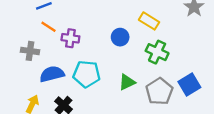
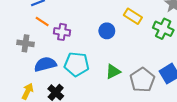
green cross: (157, 52) -> (163, 29), moved

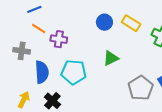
blue circle: (107, 31) -> (104, 22), moved
blue semicircle: (45, 64) -> (42, 72), turned 100
green triangle: (113, 72) -> (111, 58), moved

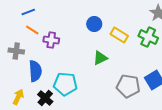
yellow rectangle: (131, 23) -> (119, 35), moved
cyan pentagon: (74, 72) -> (65, 84), moved
gray pentagon: (141, 88) -> (128, 86), turned -30

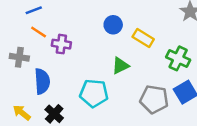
green cross: (148, 37) -> (178, 58), moved
cyan pentagon: (65, 84) -> (94, 93), moved
yellow arrow: (18, 97) -> (22, 113), turned -77

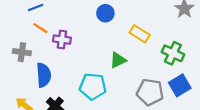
blue circle: (113, 25) -> (105, 13), moved

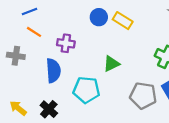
yellow rectangle: (140, 34) -> (123, 21), moved
purple cross: (62, 40) -> (66, 43), moved
blue semicircle: (44, 75) -> (53, 71), moved

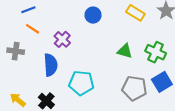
yellow rectangle: (123, 21) -> (135, 13), moved
purple cross: (66, 43) -> (62, 39), turned 35
green triangle: (111, 64) -> (125, 51), moved, turned 42

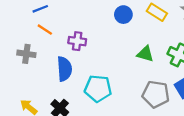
blue circle: (93, 15) -> (123, 15), moved
purple cross: (62, 39) -> (77, 41), turned -35

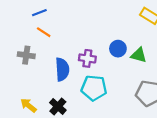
blue circle: (123, 15) -> (118, 49), moved
purple cross: (77, 41) -> (87, 58), moved

